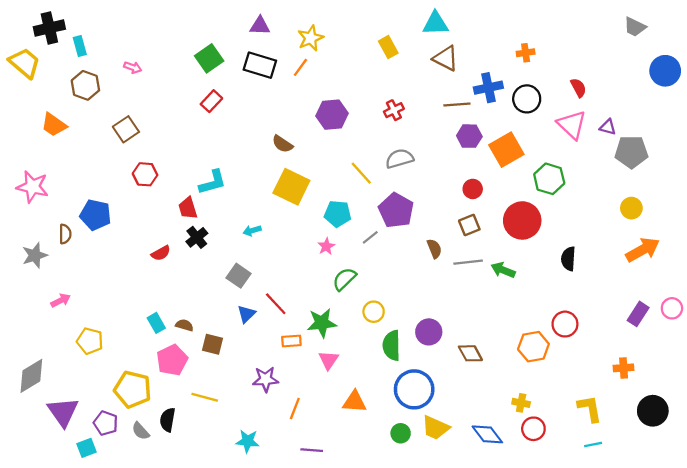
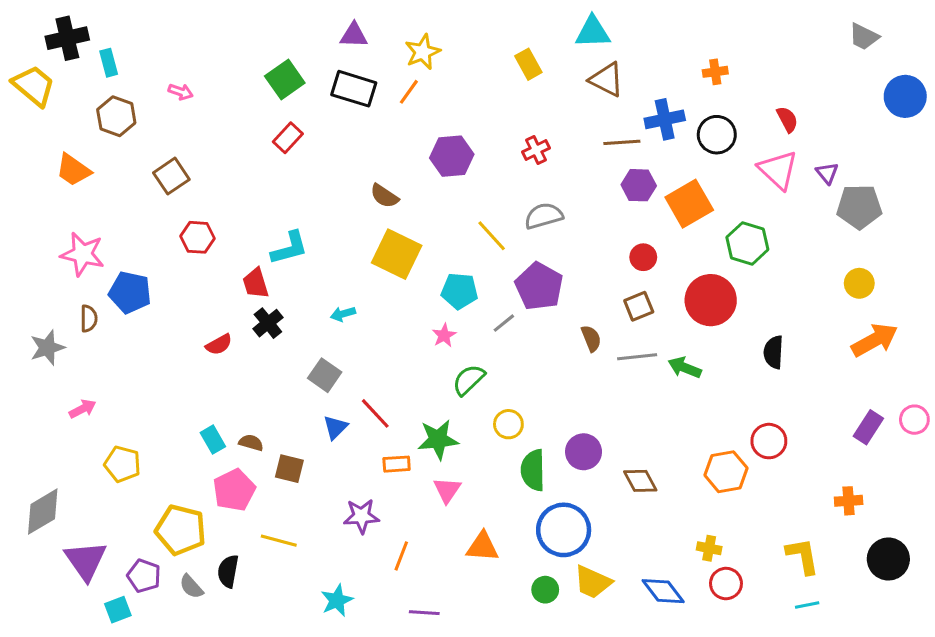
purple triangle: (608, 127) -> (827, 173), turned 36
pink star: (32, 187) -> (83, 254), moved
cyan star: (248, 441) -> (337, 600), turned -30

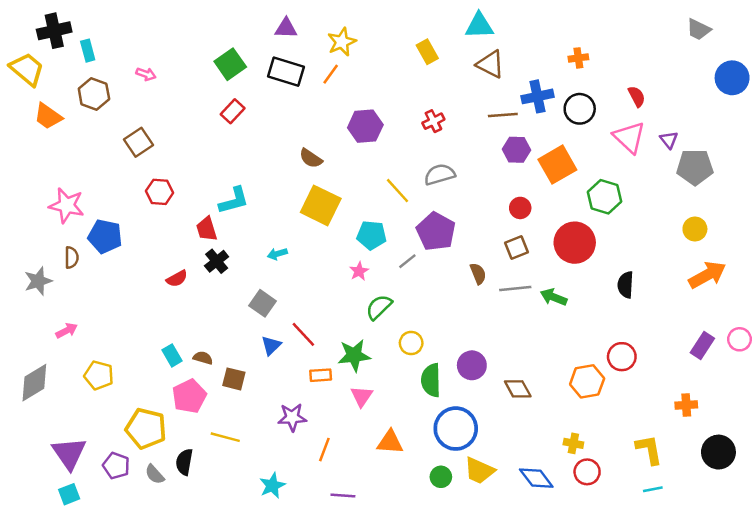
orange trapezoid: (73, 170) -> (48, 116), moved
gray diamond: (43, 512) -> (34, 383), moved
cyan square: (118, 610) -> (69, 494), moved

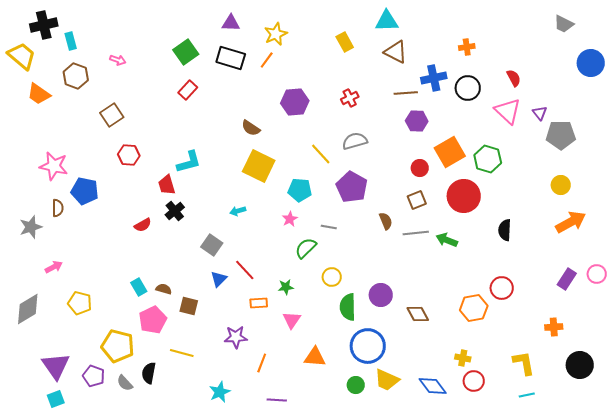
orange square: (557, 165) -> (450, 152), moved
cyan arrow: (277, 254) -> (238, 211), moved
gray line: (407, 261) -> (329, 227), moved, turned 49
green star: (354, 355) -> (286, 287), size x0.6

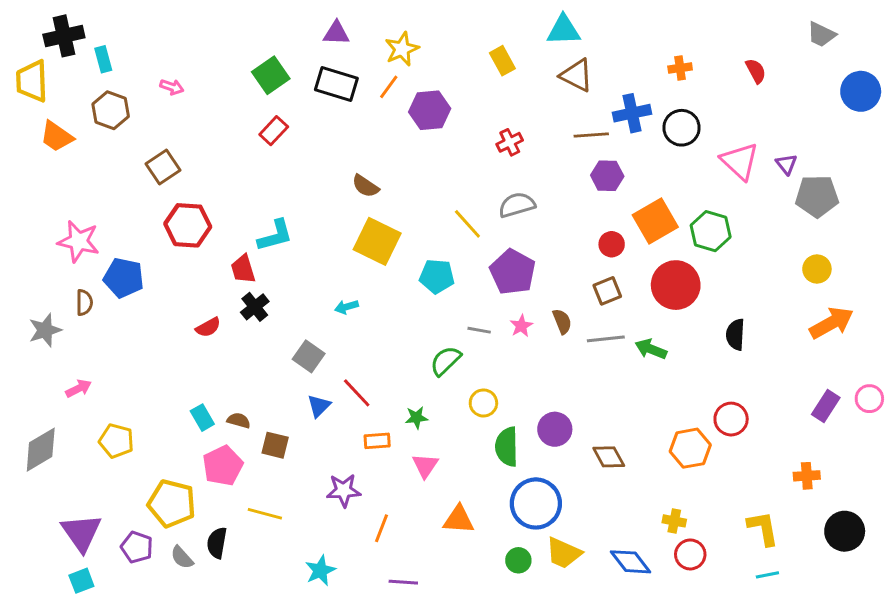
yellow trapezoid: (22, 56) -> (32, 81), turned -132
red semicircle: (514, 78) -> (756, 71), moved
purple hexagon: (295, 102) -> (430, 110), moved
red hexagon: (129, 155) -> (188, 225), size x1.4
pink star: (290, 219) -> (521, 326), moved

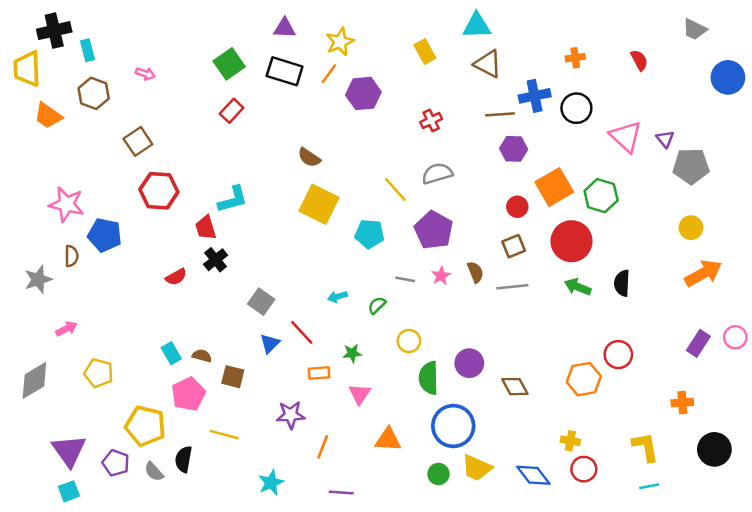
cyan arrow: (347, 307) -> (337, 297), moved
green arrow: (651, 349) -> (578, 287), moved
green semicircle: (446, 361) -> (377, 305), size x0.7

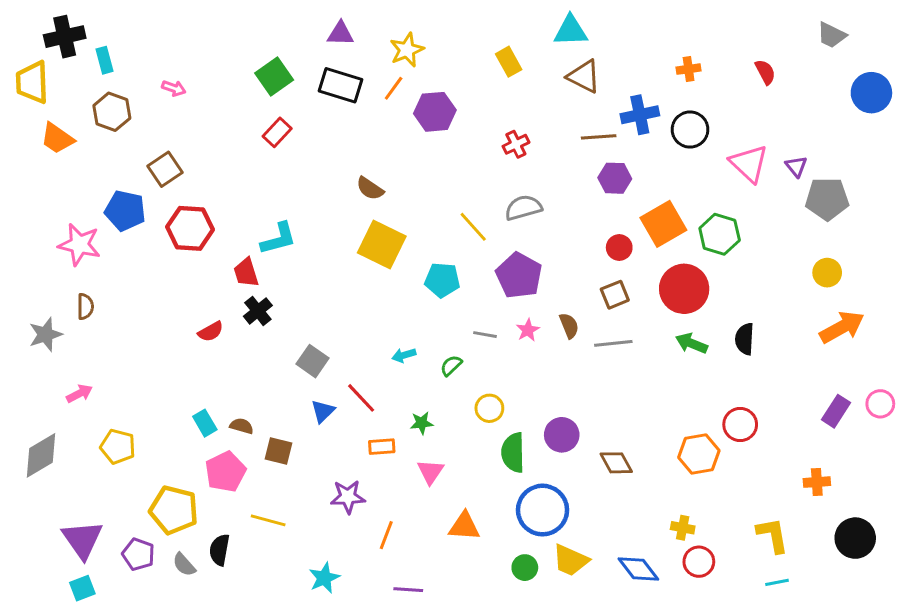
blue pentagon: (105, 235) -> (125, 211), moved

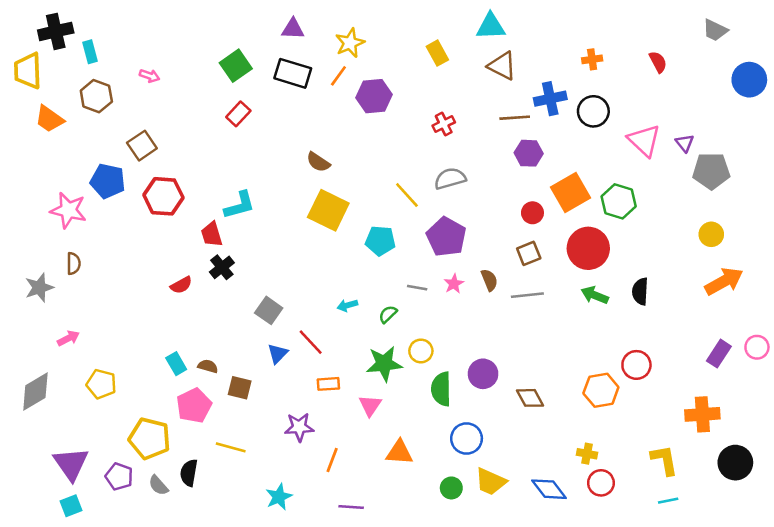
green star: (422, 423) -> (384, 364), moved, size x1.8
orange cross: (817, 482) -> (702, 414), size x1.5
blue circle: (543, 510) -> (467, 438), size x0.7

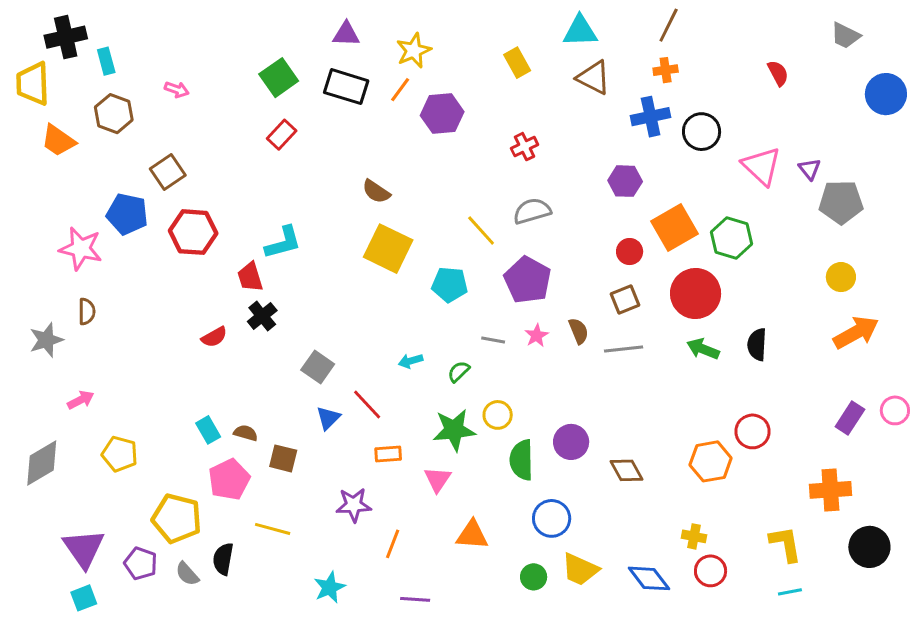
orange cross: (592, 59) -> (666, 70), moved
brown line: (515, 118) -> (669, 25), moved, turned -60

